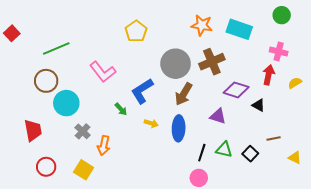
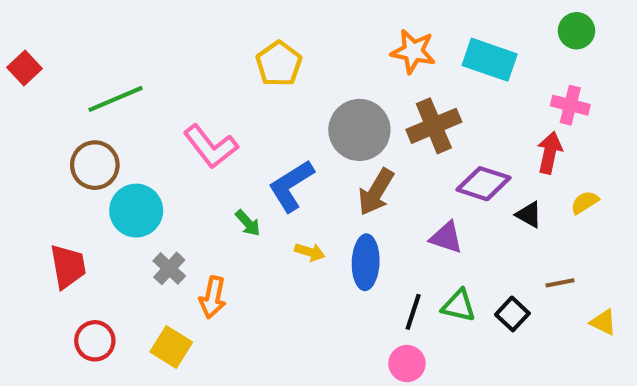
yellow semicircle: (295, 83) -> (585, 202), moved

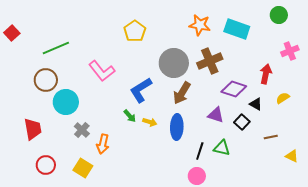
pink cross: (570, 105) -> (290, 51), moved, turned -36
green arrow: (248, 223) -> (130, 116), moved
black square: (512, 314) -> (242, 122), moved

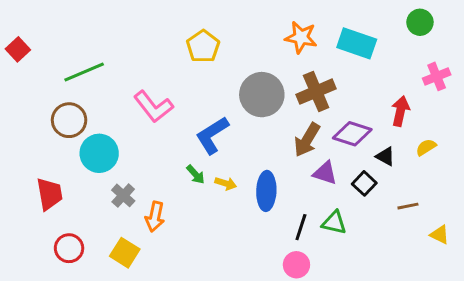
brown arrow: (182, 93) -> (307, 140), moved

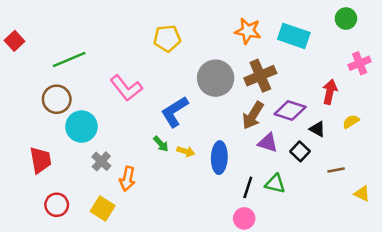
yellow pentagon: (203, 46) -> (167, 38), turned 30

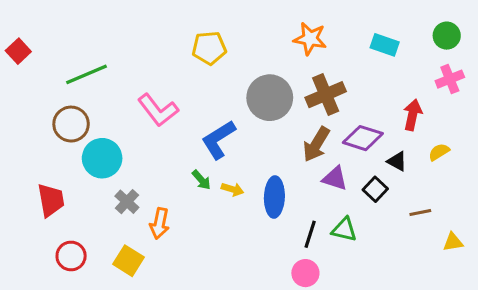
green circle: (346, 19) -> (447, 36), moved
cyan rectangle: (294, 36) -> (385, 45), moved, size x0.7
yellow triangle: (362, 194) -> (453, 242), turned -35

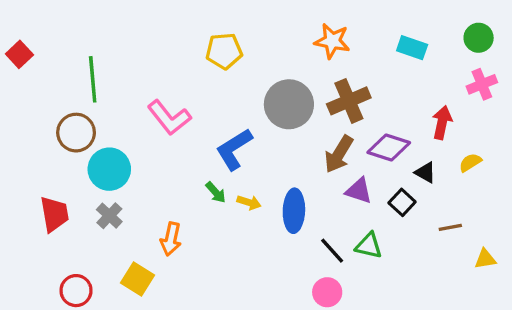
green line: (87, 74) -> (93, 79), turned -72
gray cross: (127, 202) -> (109, 216), moved
black line: (310, 234) -> (332, 251), turned -60
red circle: (71, 256) -> (76, 291), moved

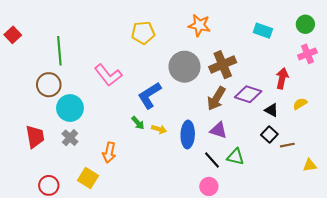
orange star: (332, 41) -> (199, 25), moved
purple triangle: (359, 191) -> (218, 130), moved
black square: (402, 202) -> (269, 135), moved

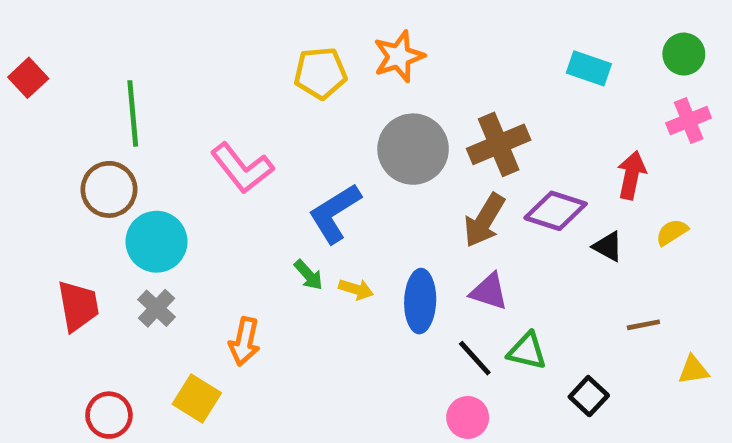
orange star: (199, 25) -> (399, 56), moved, turned -30
black square: (269, 135) -> (589, 396), moved

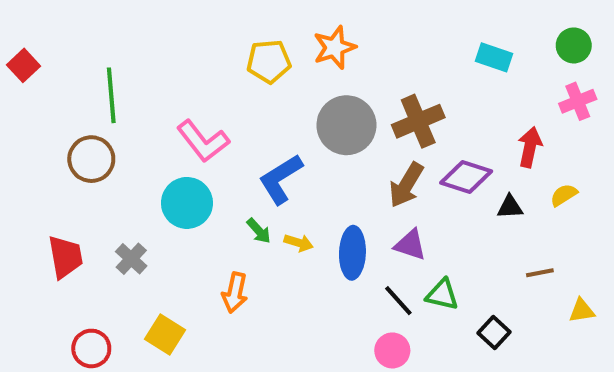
cyan circle: (156, 242) -> (187, 203), moved
black triangle: (608, 246) -> (510, 207), turned -32
orange arrow: (244, 341) -> (235, 293), moved

